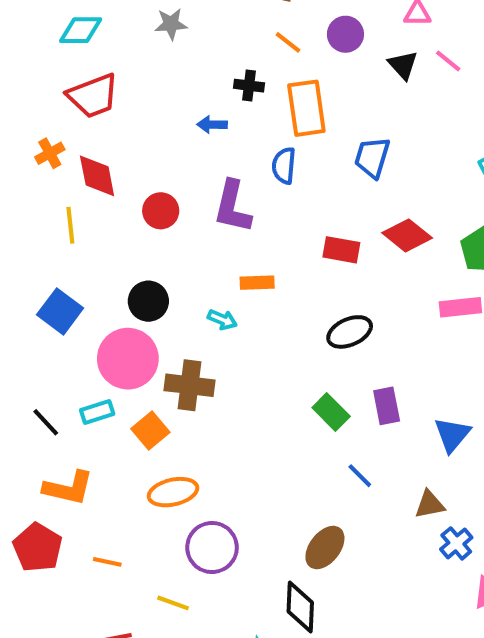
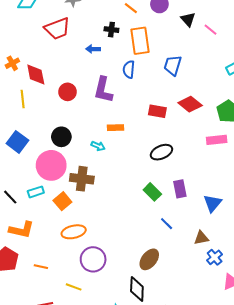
pink line: (448, 61) -> (210, 30), moved
red trapezoid: (93, 96) -> (57, 29), moved

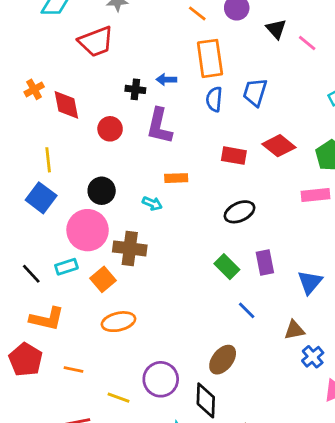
black cross: (111, 30) -> (135, 89), moved
blue arrow: (93, 49) -> (166, 80), moved
blue semicircle: (129, 69) -> (214, 99), moved
yellow line: (23, 99) -> (48, 160), moved
purple circle: (93, 259) -> (161, 379), moved

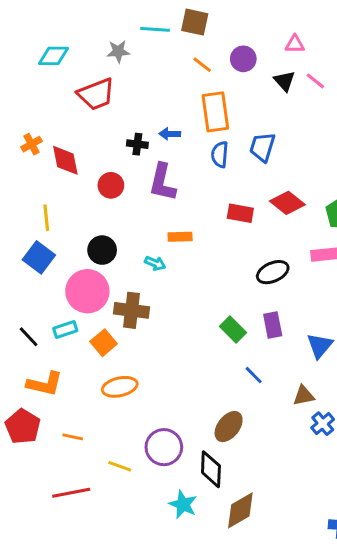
pink line: (307, 43) -> (315, 81), moved
black ellipse: (240, 212) -> (273, 272), moved

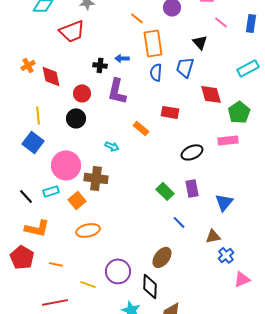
orange line: (202, 65) -> (137, 18), moved
black triangle: (284, 81) -> (200, 42), moved
red diamond: (287, 203) -> (211, 94), moved, turned 35
orange rectangle: (180, 237) -> (141, 128), moved, turned 42
black circle: (102, 250) -> (76, 118), moved

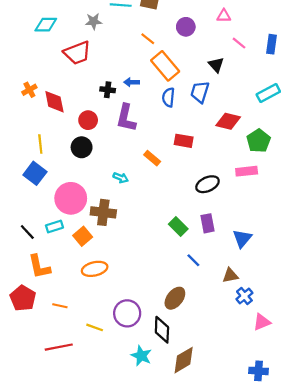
orange rectangle: (153, 43) -> (165, 66), turned -32
red diamond: (211, 94) -> (228, 121), turned -60
orange L-shape: (37, 228) -> (39, 267), turned 65

